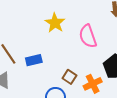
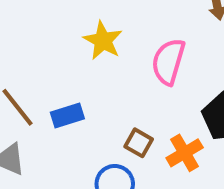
pink semicircle: (88, 36) -> (168, 62), turned 40

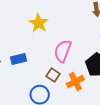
pink semicircle: (168, 62) -> (63, 51), moved

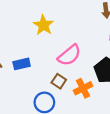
pink semicircle: (63, 51) -> (69, 55), turned -150

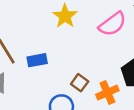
pink semicircle: (69, 55) -> (112, 24), moved

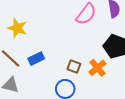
yellow star: (65, 16) -> (17, 28), moved

